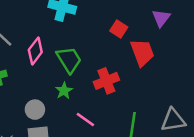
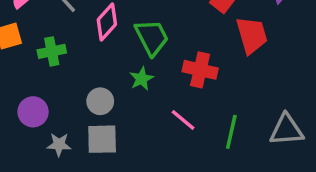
red cross: (106, 81) -> (200, 70), turned 30
pink line: (85, 120) -> (183, 120), moved

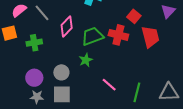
green trapezoid: (152, 37) -> (92, 36), turned -85
red cross: (200, 70) -> (118, 35), moved
purple circle: (33, 112) -> (34, 78), moved

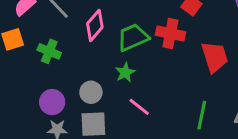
red trapezoid: (150, 37) -> (215, 57), moved
green cross: (34, 43) -> (49, 51), turned 35
pink line: (109, 85) -> (139, 107), moved

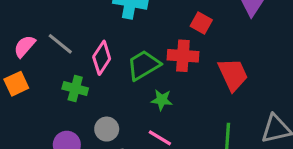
green cross: (49, 51) -> (75, 89), moved
green star: (125, 72) -> (162, 100), moved, turned -30

